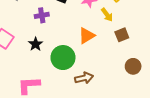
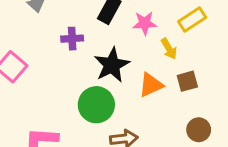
orange triangle: (87, 36) -> (151, 85), moved
black star: (36, 44) -> (112, 65), moved, size x1.6

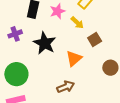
orange triangle: (151, 85) -> (74, 58), moved
green circle: (96, 105) -> (16, 74), moved

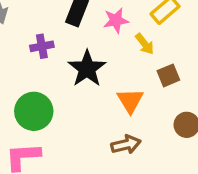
orange triangle: (74, 58) -> (130, 101), turned -30
brown arrow: (66, 87) -> (126, 145), moved

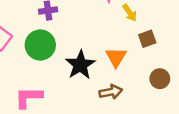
black star: (87, 69) -> (80, 65), moved
green circle: (34, 111) -> (40, 45), moved

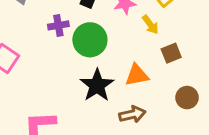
green circle: (40, 45) -> (90, 40), moved
orange triangle: (116, 57) -> (137, 75), turned 50

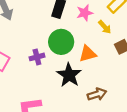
purple cross: (58, 25) -> (37, 57), moved
orange triangle: (137, 75) -> (88, 54), moved

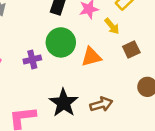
black star: (69, 75) -> (64, 103), moved

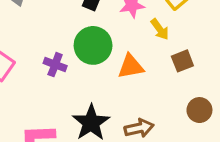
purple cross: (32, 59) -> (55, 65), turned 30

